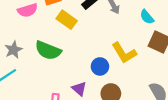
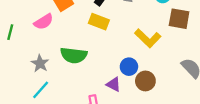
yellow rectangle: (67, 20) -> (99, 22), moved
blue circle: (100, 66) -> (129, 67), moved

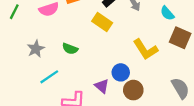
green semicircle: (74, 55) -> (70, 49), size x0.6
cyan line: (41, 90) -> (49, 77), moved

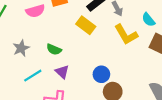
yellow L-shape: (145, 49) -> (126, 34), moved
purple triangle: (102, 86) -> (62, 72), moved

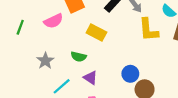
yellow rectangle: (86, 25) -> (96, 33), moved
yellow L-shape: (126, 34) -> (148, 30), turned 35

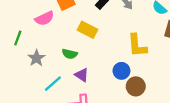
green line: (20, 27) -> (18, 38), moved
yellow L-shape: (148, 30) -> (137, 46), moved

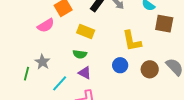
green line: (18, 38) -> (27, 74), moved
green semicircle: (70, 54) -> (80, 54), moved
brown circle: (136, 86) -> (150, 69), moved

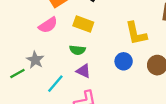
pink semicircle: (46, 25) -> (48, 25), moved
green line: (27, 74) -> (17, 74), turned 48

